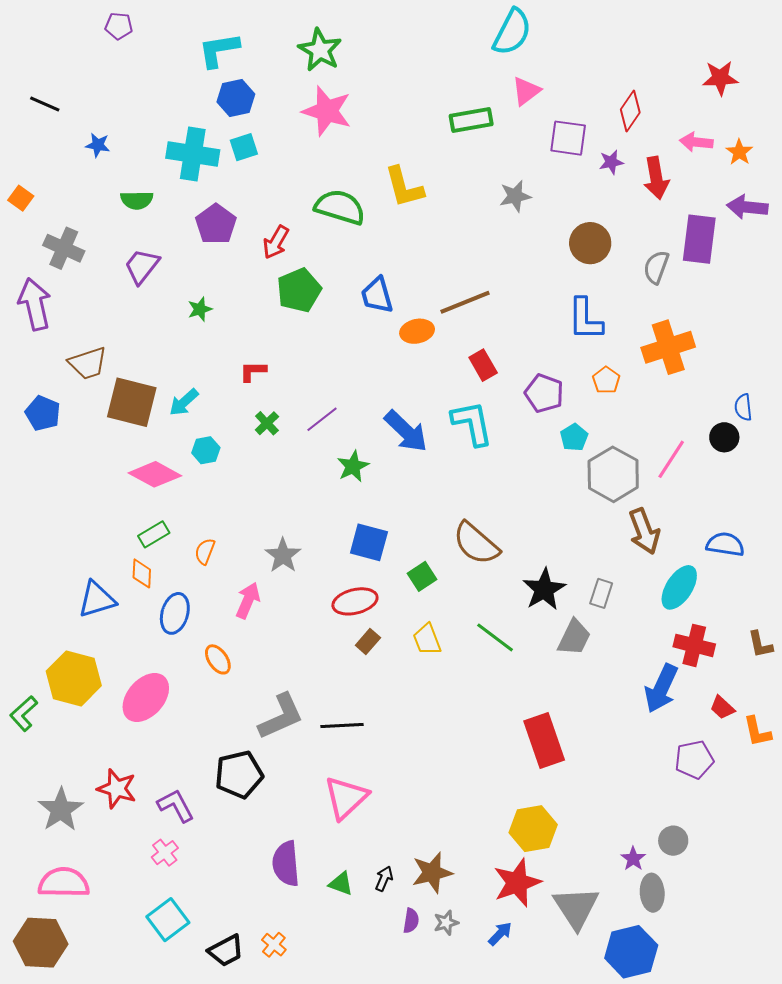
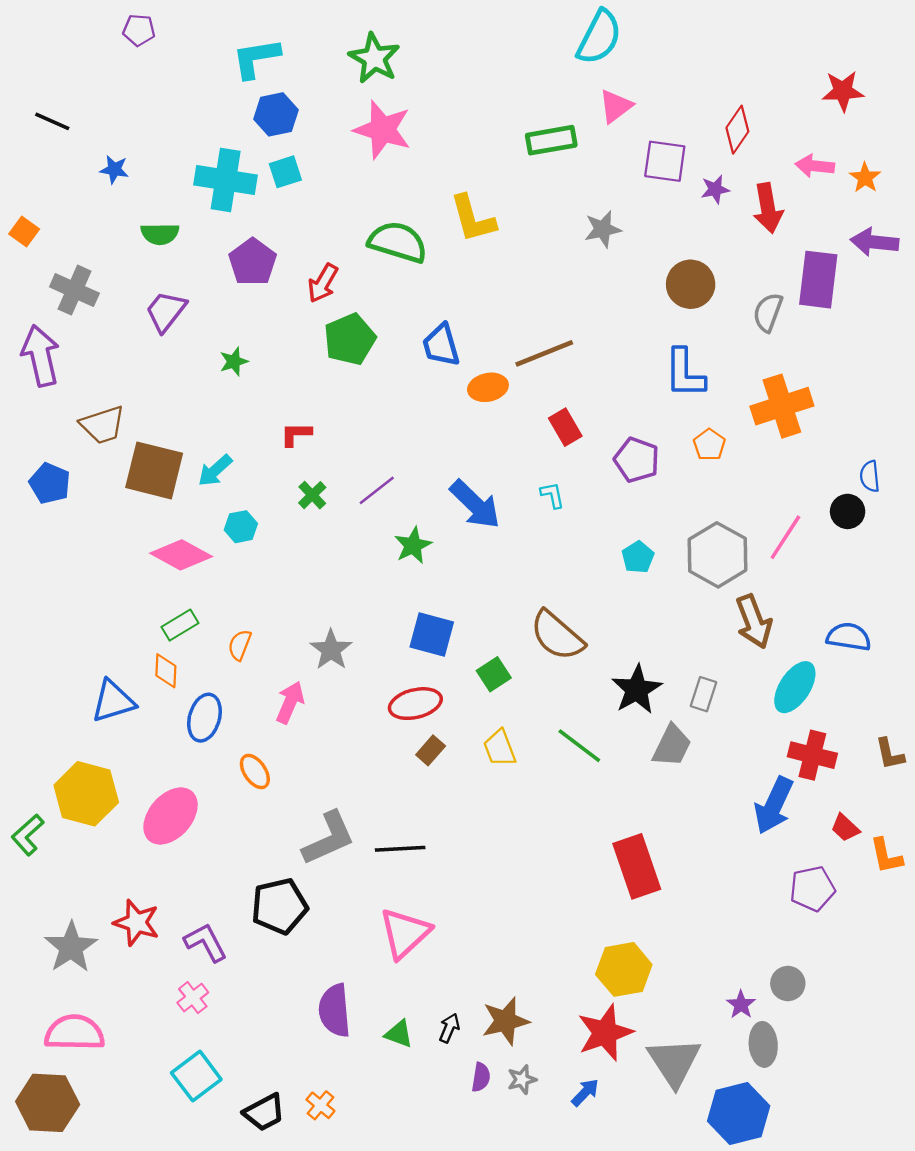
cyan L-shape: (472, 423) -> (552, 495), size x0.5
cyan pentagon: (574, 437) -> (638, 557), moved

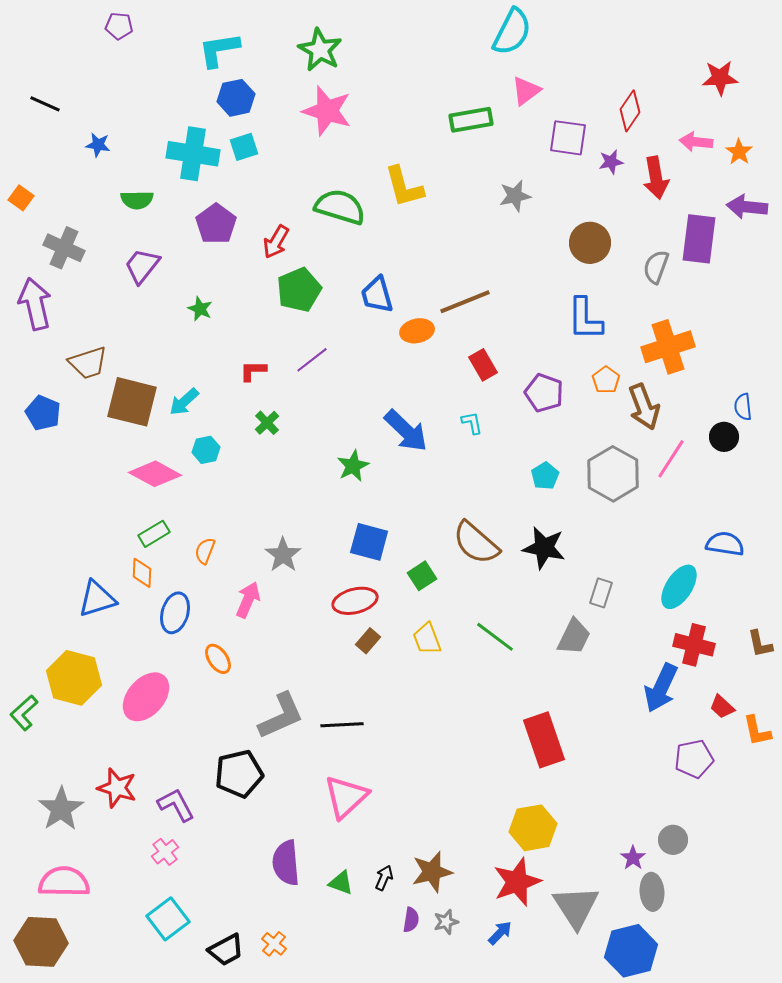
green star: (234, 362) -> (200, 309), turned -30
purple line: (377, 490) -> (312, 360), moved
brown arrow: (754, 622) -> (644, 407), moved
black star: (637, 690) -> (544, 548), moved, turned -30

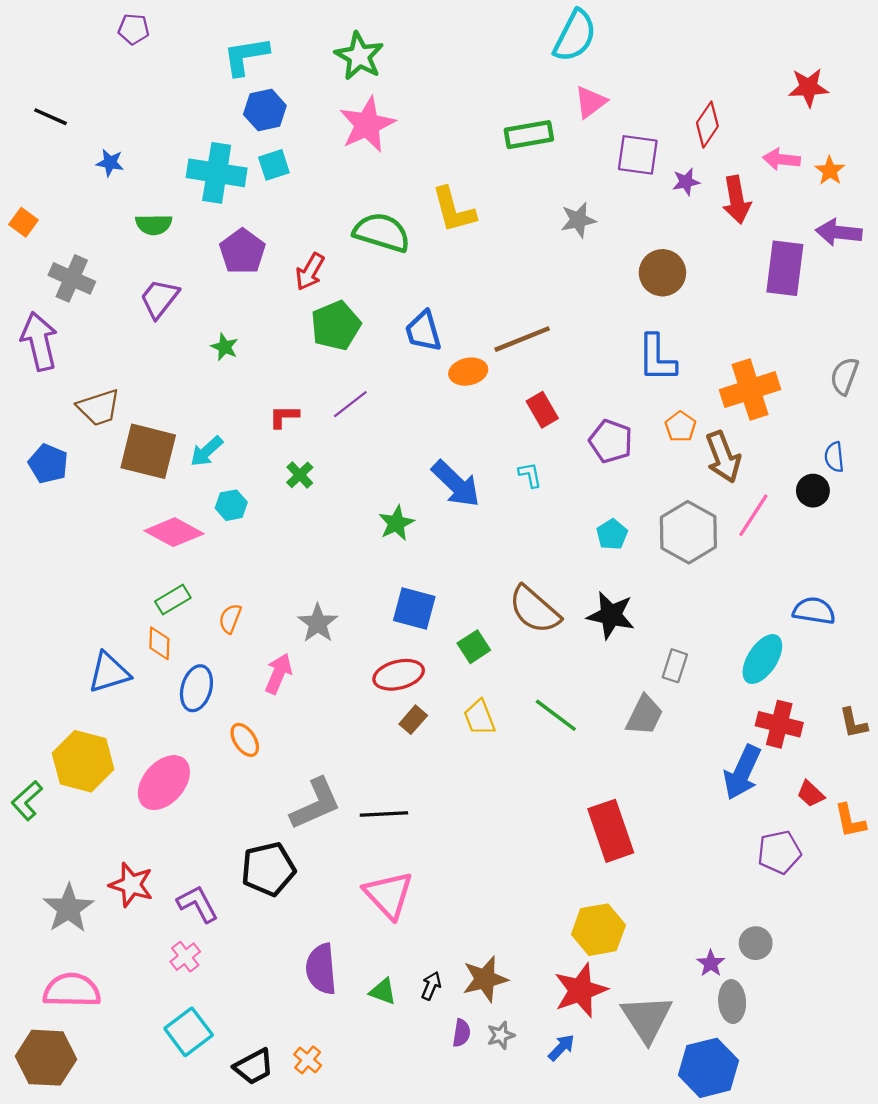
pink star: (327, 111) -> (367, 125), turned 30
gray semicircle: (656, 267) -> (844, 376), moved
pink triangle: (346, 797) -> (388, 895), turned -30

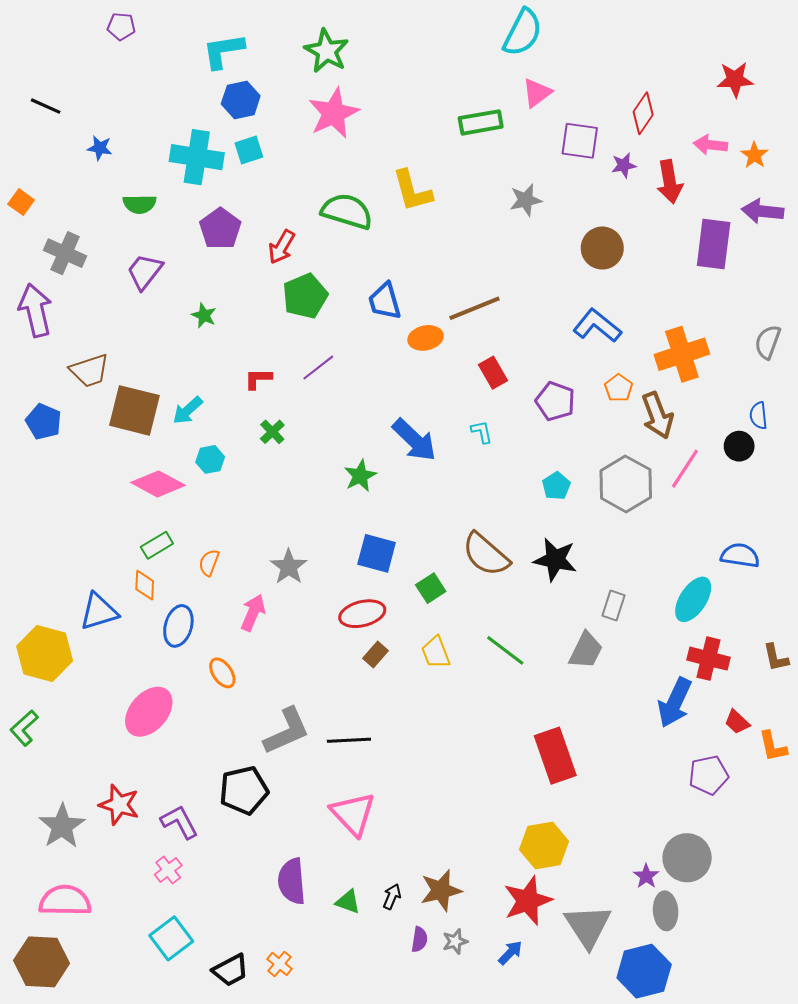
blue L-shape: (657, 358) -> (597, 326), turned 129
yellow hexagon: (83, 761) -> (45, 653), moved
gray circle: (756, 943) -> (687, 858), size x1.6

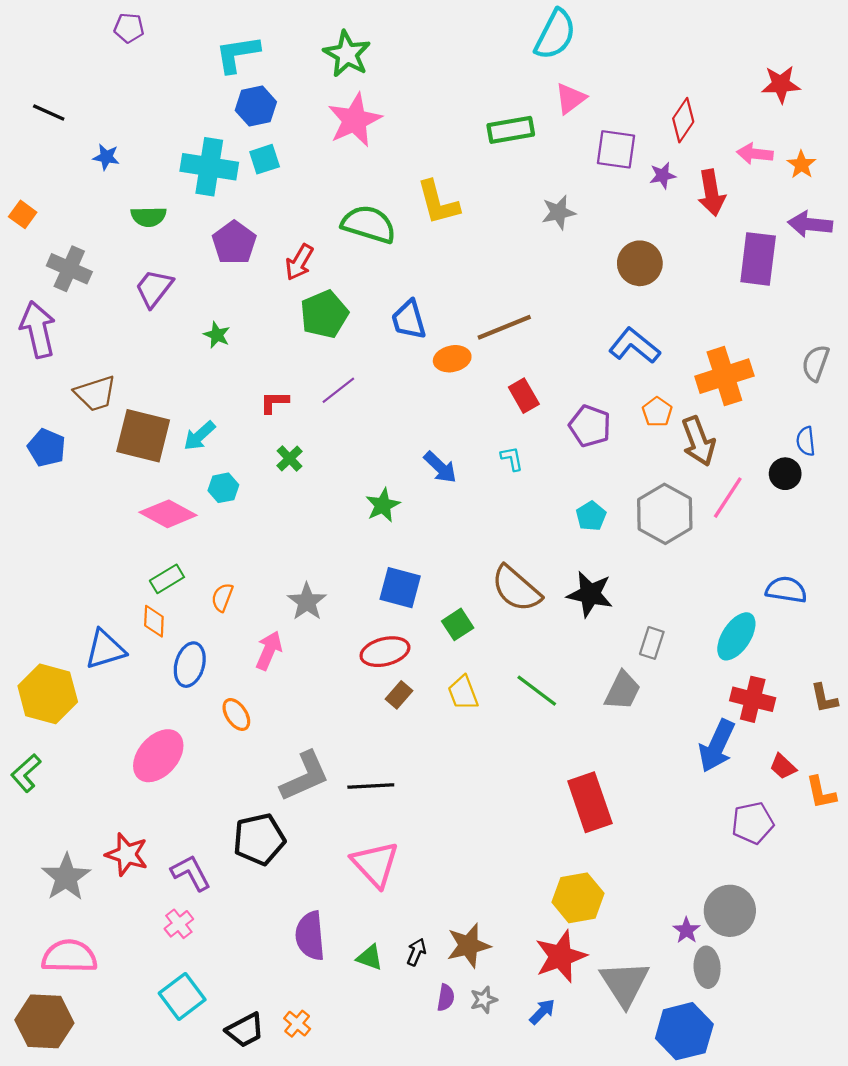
blue arrow: (414, 440) -> (440, 467), size x0.7

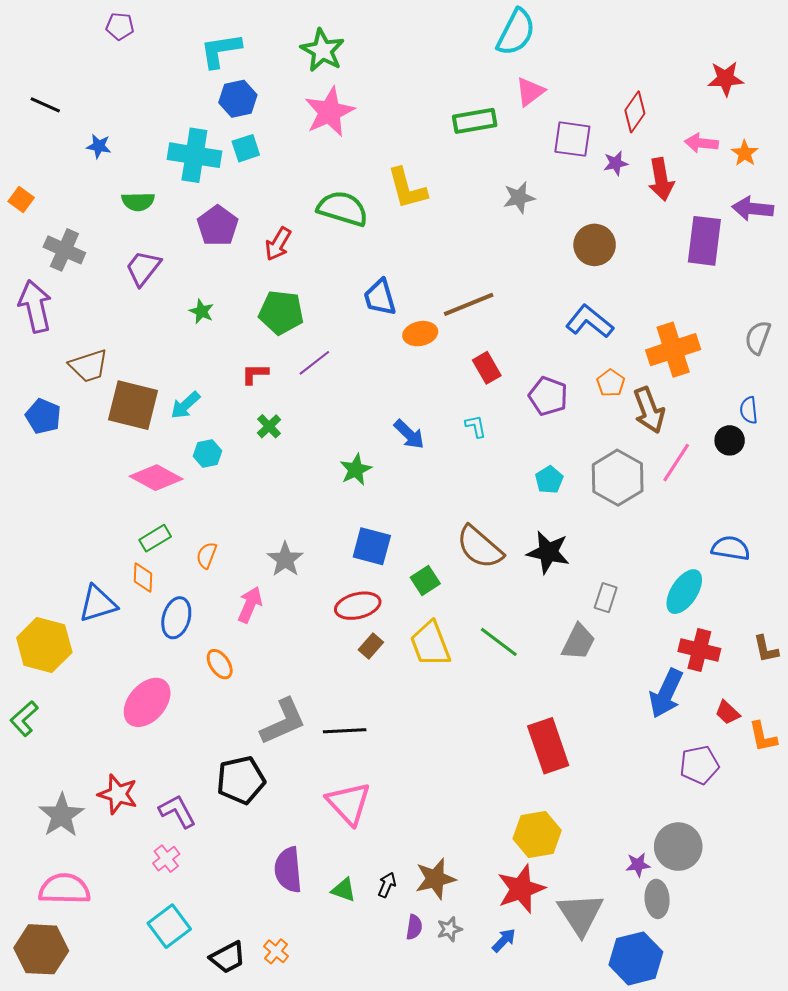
green pentagon: (324, 314) -> (281, 312), moved, turned 30
yellow trapezoid: (463, 693) -> (430, 644), size x1.4
purple star: (686, 930) -> (638, 865), turned 30

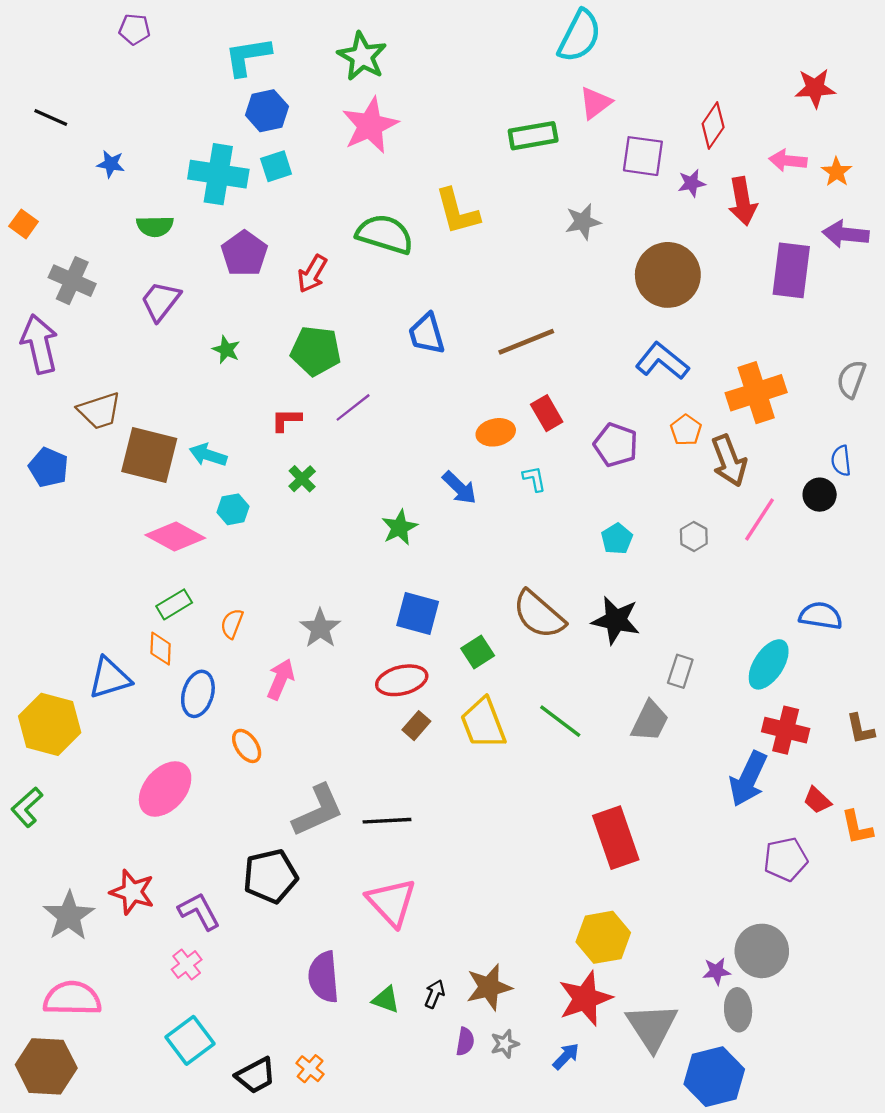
brown circle: (595, 245) -> (668, 275), size x1.4
orange ellipse: (420, 334) -> (496, 432), moved
cyan arrow: (185, 405) -> (208, 455), turned 60
gray hexagon: (618, 478) -> (694, 536), size x0.5

